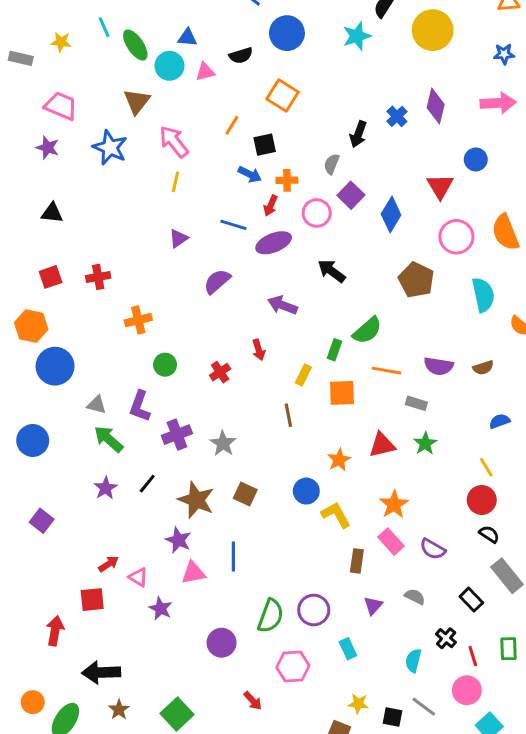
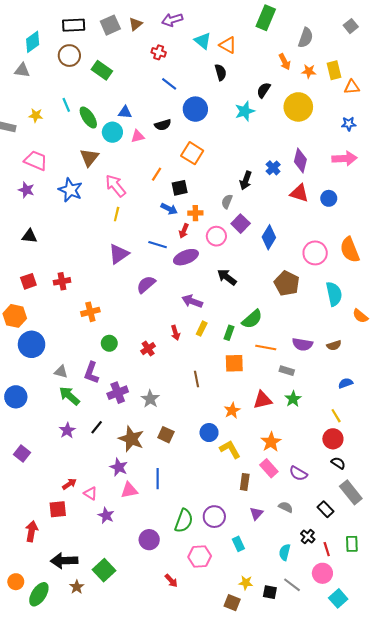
red triangle: (440, 186) -> (299, 193), moved, turned -42
purple triangle: (178, 238) -> (119, 254), size x1.5
yellow rectangle: (303, 375) -> (202, 329), moved
green square: (177, 714) -> (104, 570), moved

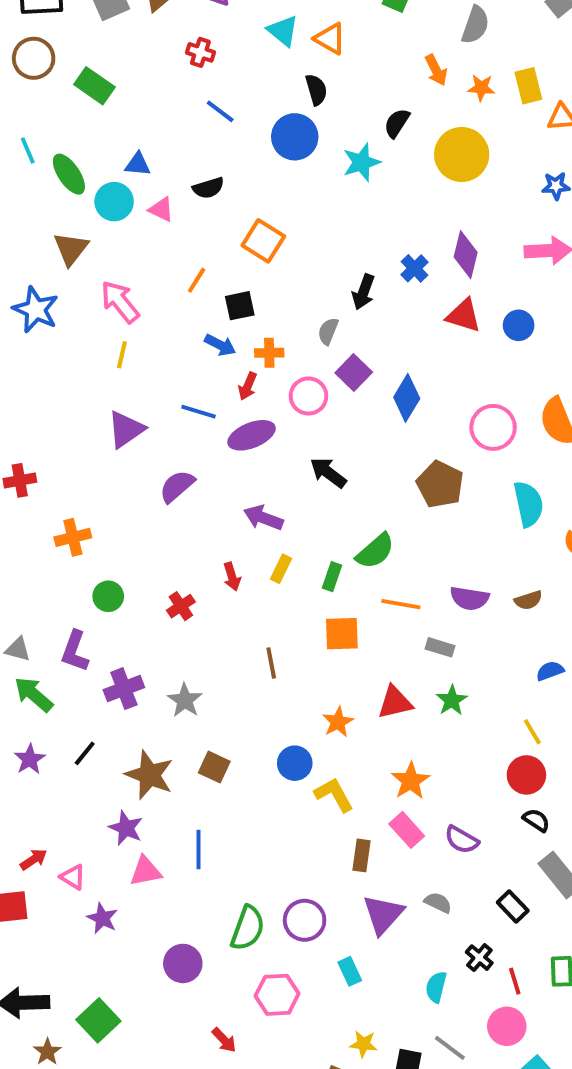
blue circle: (195, 109) -> (295, 137), moved
pink triangle: (138, 136) -> (161, 209), turned 40
purple triangle: (256, 513) -> (383, 914), size x1.6

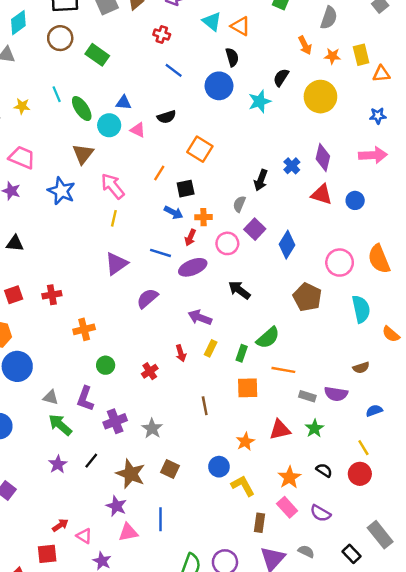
purple semicircle: (469, 598) -> (336, 394), moved
black semicircle: (536, 820) -> (324, 470), moved

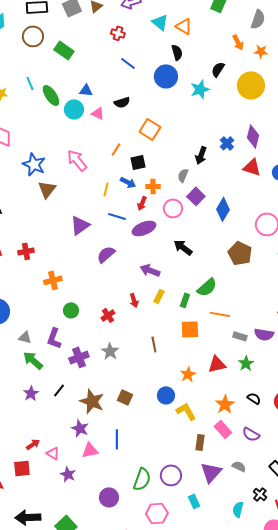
brown triangle: (83, 154) -> (47, 189), moved
yellow line: (114, 218) -> (106, 189), moved
gray star: (152, 428) -> (110, 351), moved

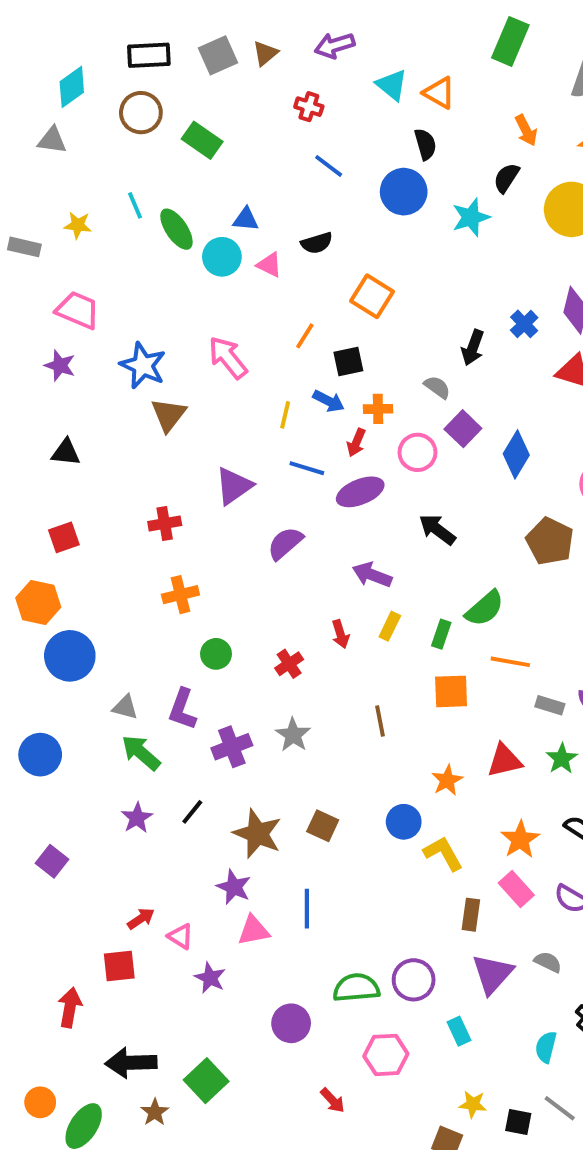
orange arrow: (238, 42) -> (526, 130), moved
gray semicircle: (183, 175) -> (437, 387), turned 104
red cross: (26, 251) -> (165, 523), moved
green semicircle: (142, 479) -> (356, 988), turned -115

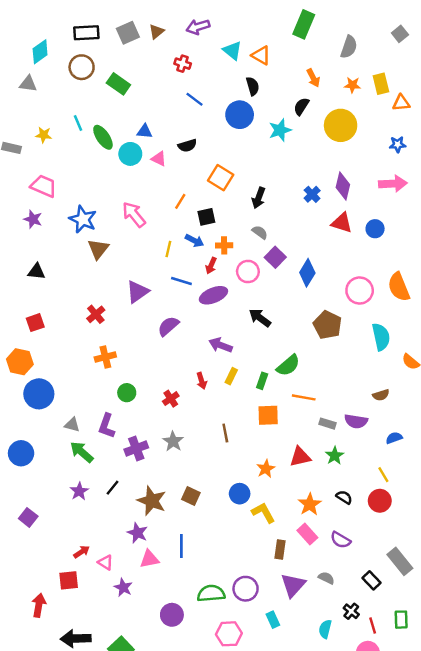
black arrow: (473, 348) -> (259, 198), moved
red cross: (165, 523) -> (96, 314), turned -30

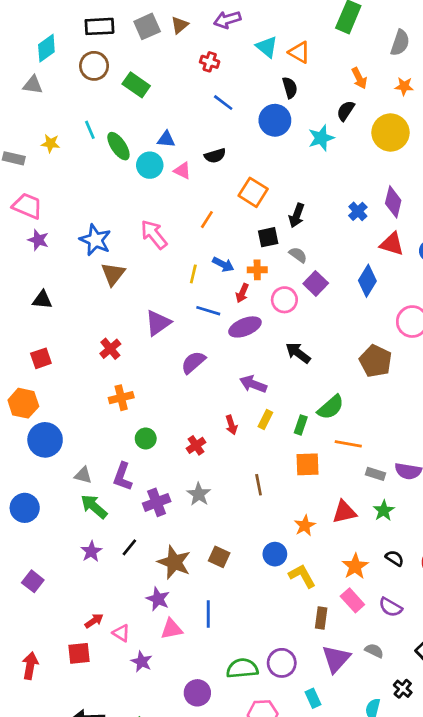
pink trapezoid: (44, 186) -> (27, 206), moved
black square: (206, 217) -> (268, 237), moved
blue diamond: (307, 273) -> (367, 281), moved
red arrow: (39, 605) -> (30, 666), moved

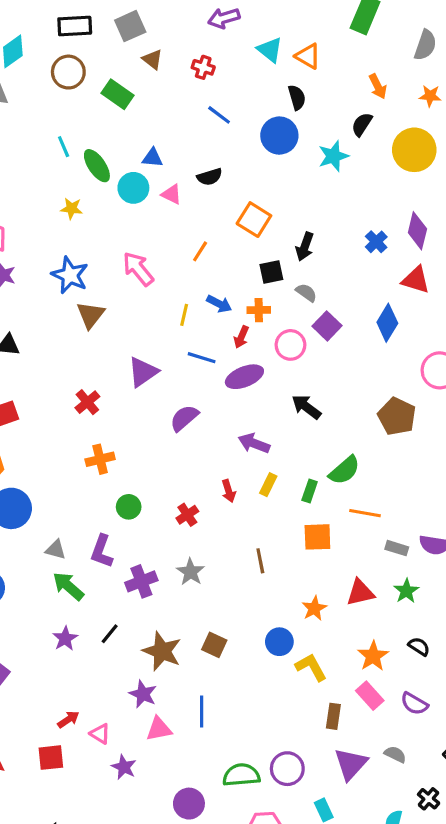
brown triangle: (180, 25) -> (152, 59), moved, turned -42
yellow star: (50, 143) -> (72, 209), moved

